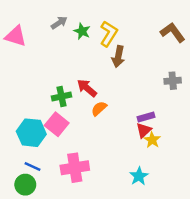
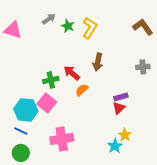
brown arrow: (118, 57) -> (98, 62), moved
yellow star: (152, 140) -> (125, 135), moved
blue line: (33, 167) -> (21, 131), moved

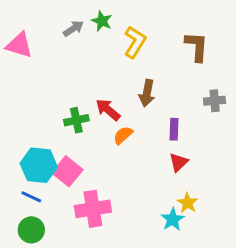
green star: (68, 26) -> (102, 21), moved
brown L-shape: (143, 27) -> (197, 47), moved, turned 40
purple rectangle: (121, 97) -> (174, 129), moved, turned -72
pink square: (47, 103) -> (67, 171), moved

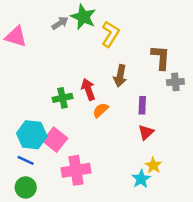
green star: (102, 21) -> (83, 17), size x1.5
brown L-shape: (197, 47) -> (161, 57), moved
red arrow: (108, 110) -> (88, 89), turned 30

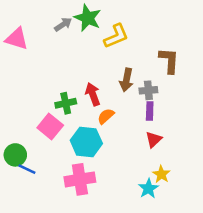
yellow L-shape: (110, 34) -> (116, 36), turned 35
gray cross: (175, 82) -> (148, 90), moved
cyan hexagon: (32, 135) -> (86, 142), moved
pink square: (55, 140) -> (50, 126), moved
green circle: (26, 187) -> (15, 155), moved

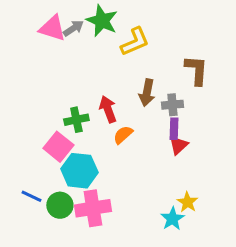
pink triangle: (17, 39) -> (52, 28), moved
red triangle: (154, 139) -> (178, 145), moved
cyan hexagon: (86, 142) -> (79, 171), moved
green circle: (15, 155) -> (60, 205), moved

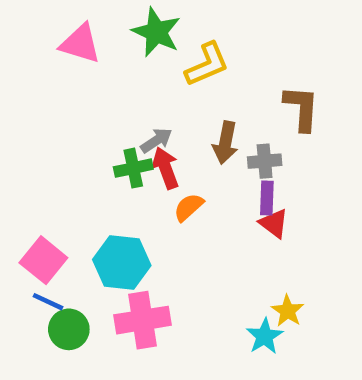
gray arrow: (73, 28) -> (156, 140), moved
green cross: (76, 120) -> (133, 168), moved
red triangle: (178, 145) -> (274, 223), turned -40
pink square: (58, 147) -> (43, 260), moved
green circle: (60, 205) -> (69, 329), moved

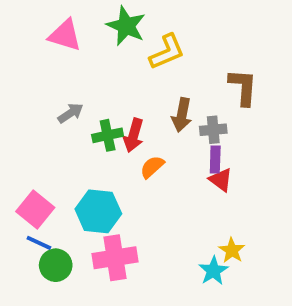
gray arrow: (156, 140) -> (70, 113), moved
red arrow: (166, 168) -> (134, 135), turned -144

